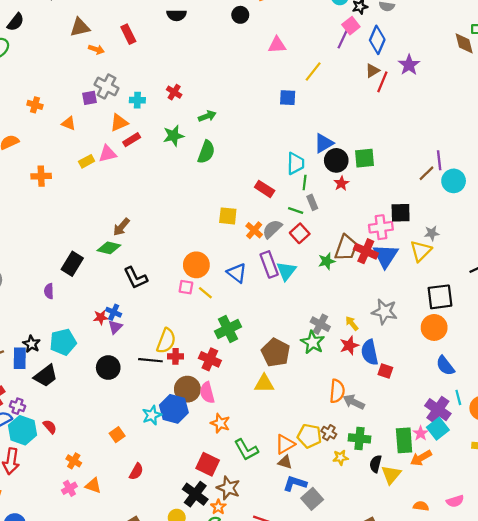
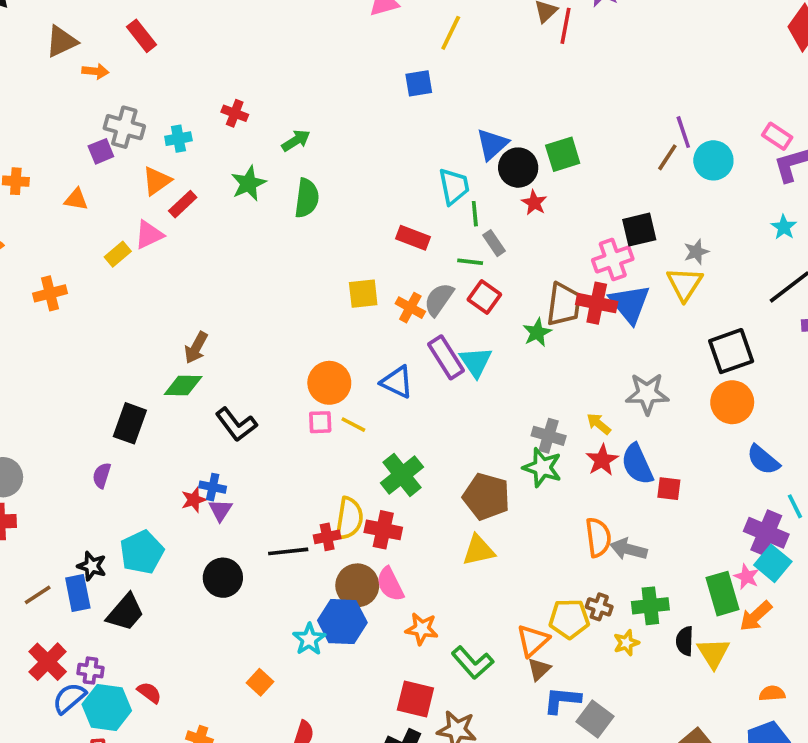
purple semicircle: (49, 291) -> (102, 475), turned 32
yellow semicircle: (166, 341) -> (349, 518), moved
brown triangle: (285, 462) -> (539, 669), turned -48

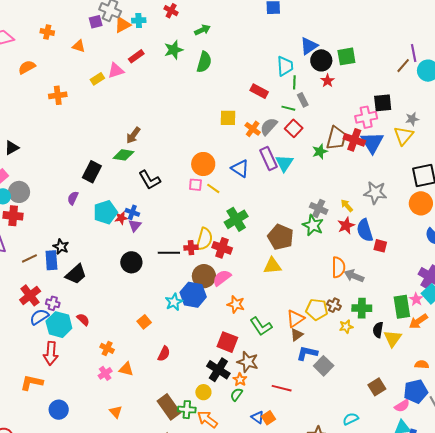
orange triangle: (157, 181) -> (123, 25), moved
cyan pentagon: (142, 552) -> (105, 212), moved
pink semicircle: (390, 584) -> (222, 278), turned 72

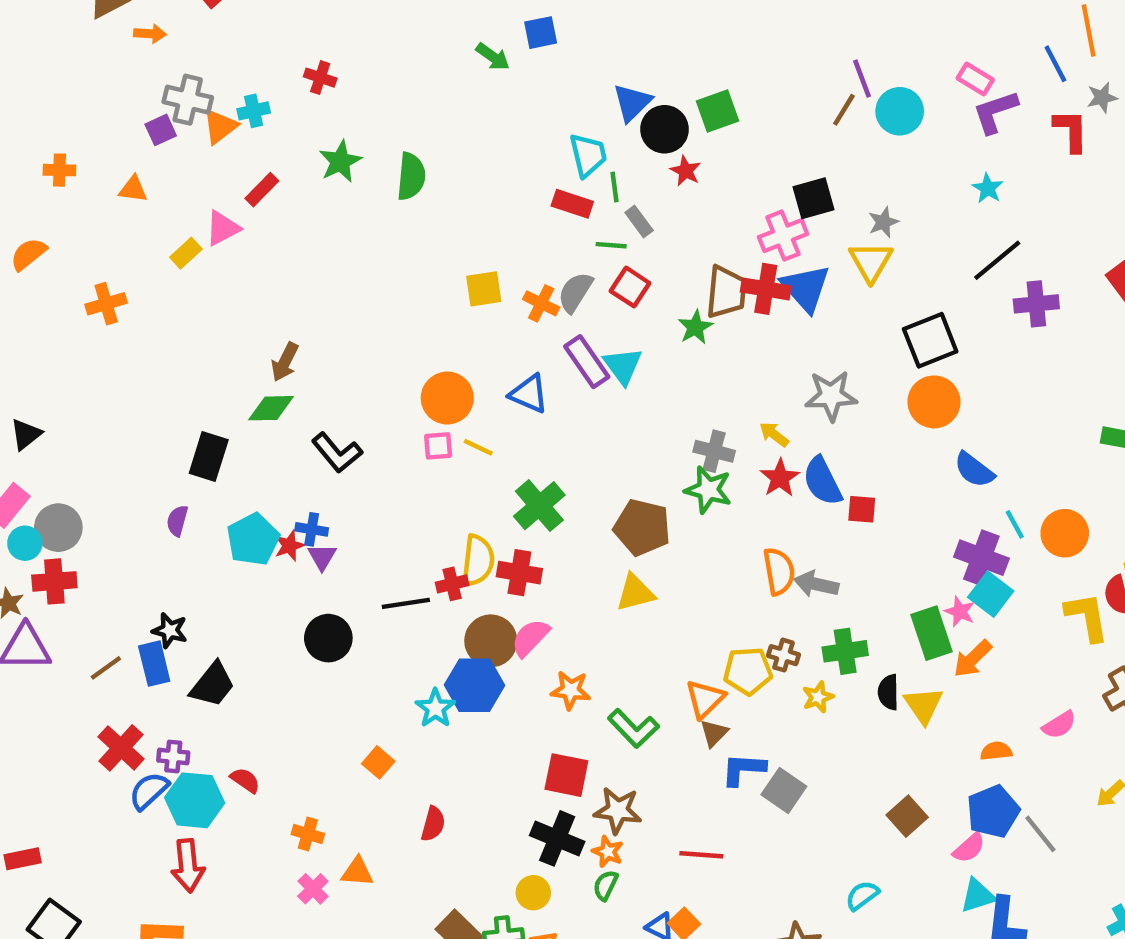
green arrow: (202, 30) -> (493, 57), moved, turned 70
red rectangle: (259, 91) -> (572, 204), moved

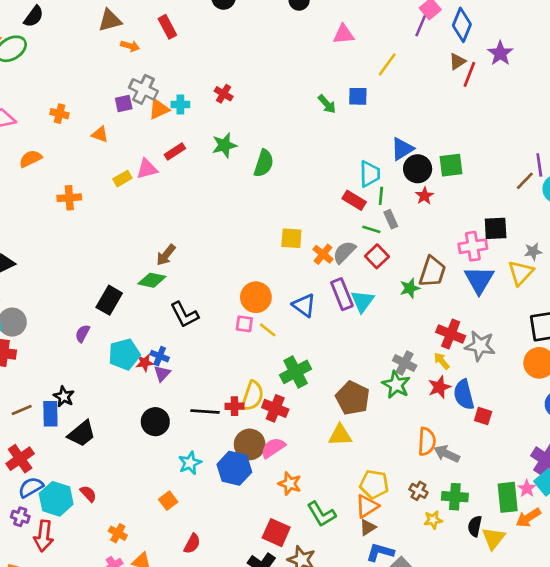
red cross: (766, 289) -> (451, 334), moved
yellow pentagon: (748, 671) -> (374, 484), moved
cyan star: (435, 708) -> (190, 463), moved
purple cross: (173, 756) -> (20, 517), moved

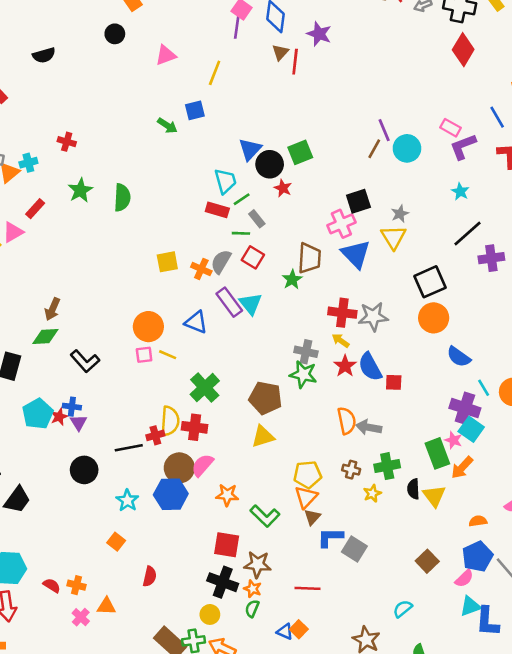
green line: (381, 196) -> (242, 199), turned 66
red semicircle: (88, 494) -> (52, 585), moved

